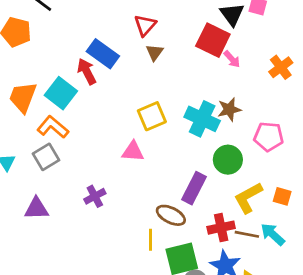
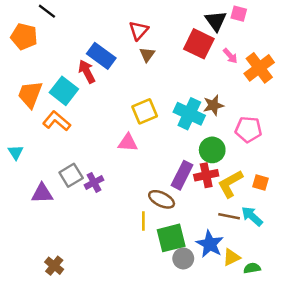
pink arrow: (232, 59) -> (230, 56), moved
orange cross: (281, 67) -> (259, 68), size x1.4
gray square: (46, 157) -> (71, 175), moved
red cross: (221, 228) -> (206, 175), moved

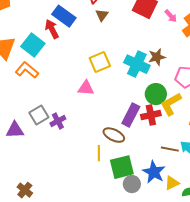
yellow L-shape: (230, 184) -> (171, 104), moved

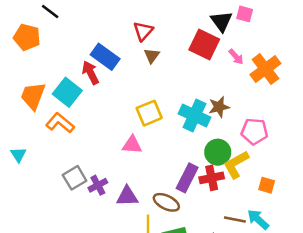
purple triangle: (15, 130) -> (127, 196), moved

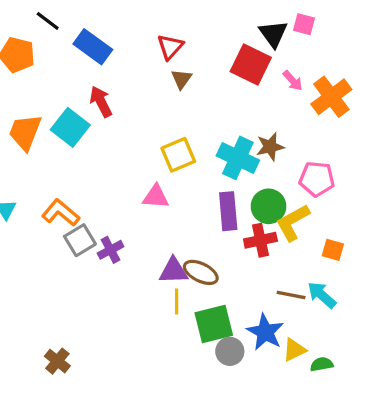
blue rectangle: (105, 57) -> (93, 47), moved
orange L-shape: (60, 123) -> (61, 213), moved
purple rectangle: (187, 178) -> (228, 211), moved, turned -32
purple triangle: (127, 196) -> (173, 271), moved

